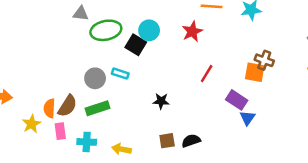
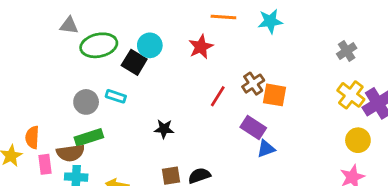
brown cross: (264, 60) -> (253, 84), moved, turned 36
brown semicircle: (67, 106) -> (70, 153), moved, turned 50
blue triangle: (247, 118) -> (266, 149), turned 35

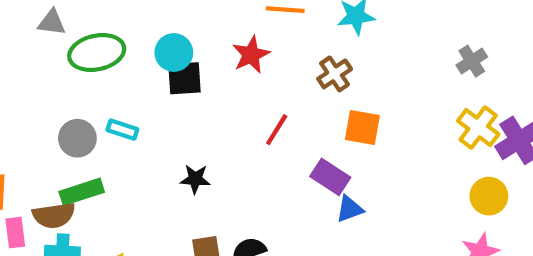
black square: (134, 62) -> (185, 78), moved, turned -35
brown cross: (253, 84) -> (335, 74), moved

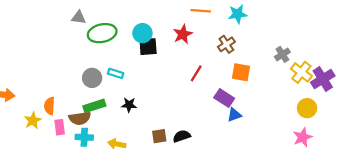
gray cross: (472, 61) -> (282, 54), moved
black star: (195, 179) -> (129, 105), moved

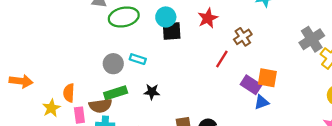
brown cross: (226, 44) -> (243, 37), moved
gray cross: (282, 54) -> (312, 39), size x1.5
orange square: (241, 72) -> (267, 78), moved

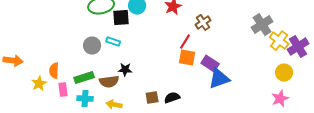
black square: (172, 31) -> (121, 18), moved
orange square: (267, 78) -> (187, 58), moved
green rectangle: (116, 93) -> (84, 78), moved
blue triangle: (262, 102) -> (219, 79), size x1.6
brown semicircle: (100, 106) -> (109, 82), moved

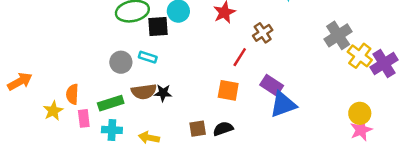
orange square: (187, 58) -> (228, 90), moved
orange arrow: (13, 61) -> (20, 81), turned -36
yellow circle: (284, 73) -> (360, 113), moved
brown semicircle: (109, 82) -> (144, 92), moved

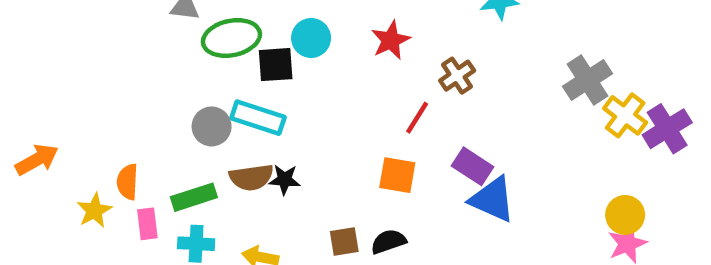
cyan rectangle: (148, 57) -> (258, 118), size x1.6
blue triangle: (283, 104) -> (492, 199), turned 44

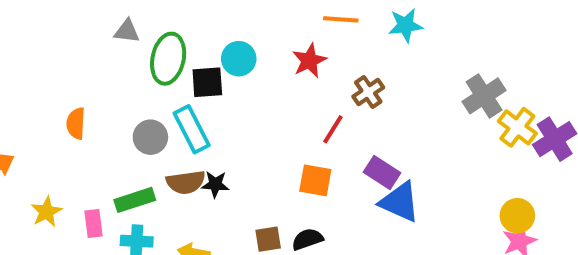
green ellipse: (231, 38) -> (168, 59), turned -66
cyan rectangle: (258, 118) -> (192, 129), turned 45
orange semicircle: (128, 182) -> (76, 123), moved

